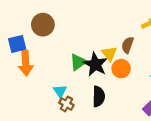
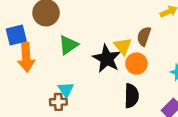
green triangle: (78, 62) -> (68, 45), moved
black semicircle: (99, 96) -> (132, 96), moved
brown cross: (66, 104) -> (58, 102), moved, turned -32

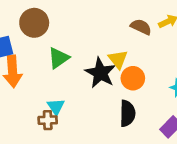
brown semicircle: (144, 36) -> (141, 27), moved, turned 96

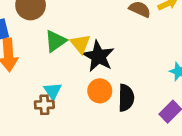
yellow triangle: (118, 59) -> (80, 44), moved
orange circle: (133, 78) -> (100, 91), moved

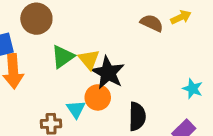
cyan triangle: (53, 91) -> (76, 109), moved
orange circle: (100, 91) -> (98, 97), moved

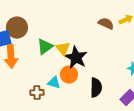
brown circle: (36, 19) -> (17, 28), moved
cyan triangle: (76, 109) -> (54, 83), turned -40

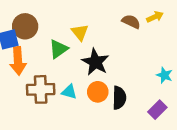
yellow triangle: (63, 49) -> (80, 32), moved
orange circle: (69, 75) -> (98, 92), moved
brown cross: (37, 93) -> (41, 89), moved, size x1.6

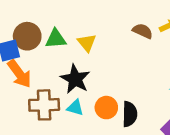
green triangle: (58, 49) -> (56, 39), moved, turned 30
orange arrow: (18, 61) -> (19, 74), turned -32
black star: (95, 62) -> (75, 79), moved

